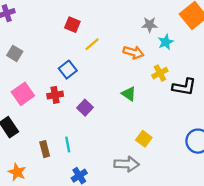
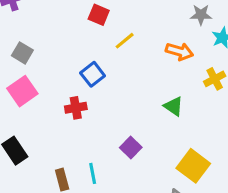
pink square: (23, 94) -> (22, 91), moved
purple square: (85, 108) -> (131, 148), moved
yellow square: (144, 139) -> (193, 166), size x1.5

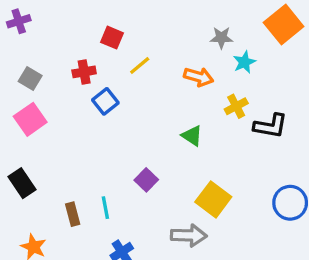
red cross: (76, 108) -> (84, 72), moved

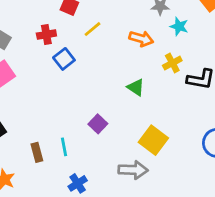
cyan star: (244, 62) -> (179, 26), turned -30

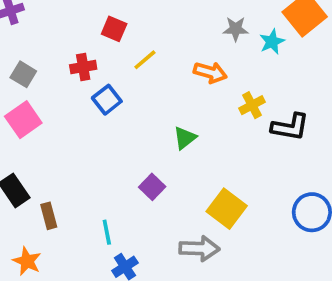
cyan star: (179, 26) -> (272, 42), moved, turned 30
green triangle: (136, 87) -> (185, 138), moved, turned 48
cyan line: (64, 147) -> (107, 232), moved
brown rectangle: (37, 152) -> (49, 216), moved

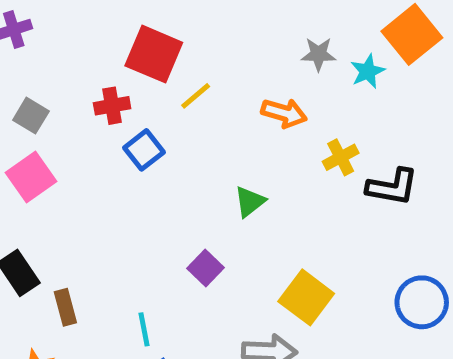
red square: (114, 29) -> (154, 54), size x1.6

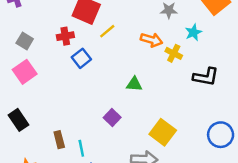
cyan star: (368, 71) -> (193, 32), moved
yellow cross: (341, 157) -> (174, 53), moved, turned -35
green triangle: (250, 202) -> (134, 84), turned 42
brown rectangle: (65, 307) -> (59, 140), moved

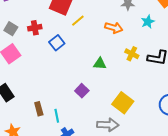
red cross: (65, 36) -> (35, 28), moved
yellow cross: (174, 53) -> (132, 54), moved

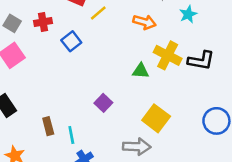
yellow cross: (132, 54) -> (168, 55), size x1.5
green triangle: (100, 64) -> (141, 71), moved

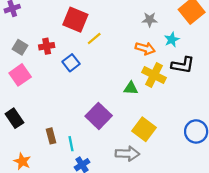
orange arrow: (145, 22) -> (145, 48), moved
black L-shape: (201, 61) -> (183, 65), moved
purple square: (103, 103) -> (99, 116), size x1.6

